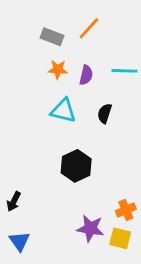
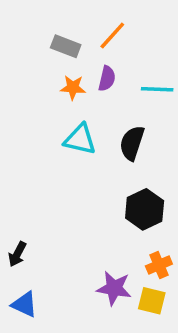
purple semicircle: (86, 75) -> (107, 79), moved
black semicircle: (105, 113) -> (132, 143), size x1.4
black hexagon: (76, 166) -> (145, 209), moved
blue triangle: (19, 241) -> (24, 304), turned -30

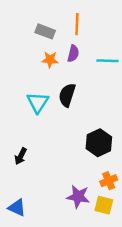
orange line: (112, 35) -> (77, 24), turned -40
cyan triangle: (80, 139) -> (38, 102), moved, turned 50
black semicircle: (132, 143) -> (67, 95), moved
black arrow: (17, 254) -> (21, 156), moved

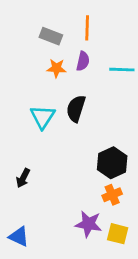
orange cross: (109, 181) -> (112, 195), moved

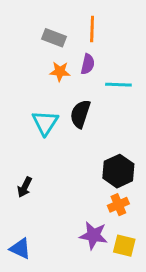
cyan line: (122, 70) -> (118, 85), moved

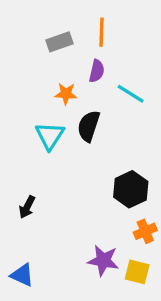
gray rectangle: (54, 38) -> (59, 42), turned -40
orange star: (60, 71) -> (66, 94), moved
cyan line: (118, 85) -> (131, 94), turned 30
orange cross: (118, 205) -> (145, 231), moved

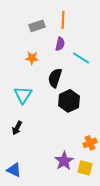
orange star: (66, 94) -> (32, 58), moved
cyan triangle: (50, 136) -> (23, 95), moved
black hexagon: (131, 189) -> (69, 101), moved
purple star: (103, 260) -> (64, 161), turned 30

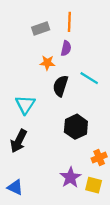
orange star: (32, 58) -> (47, 63), moved
cyan line: (81, 58) -> (89, 78), moved
black hexagon: (69, 101) -> (76, 127), moved
black arrow: (17, 128) -> (19, 141), size x1.5

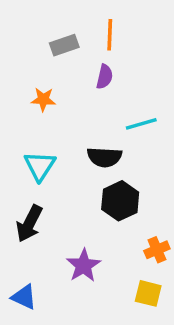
orange star: (47, 63) -> (43, 99), moved
cyan line: (89, 78) -> (141, 124), turned -48
black semicircle: (61, 86) -> (104, 157), moved, turned -105
purple star: (70, 177) -> (84, 266), moved

